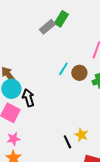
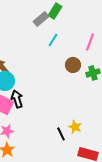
cyan line: (63, 69) -> (53, 40), moved
black arrow: (28, 98) -> (17, 99), moved

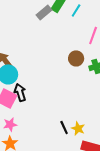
cyan line: (53, 40) -> (76, 10), moved
yellow star: (75, 127) -> (78, 128), moved

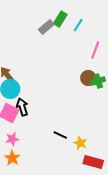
brown circle: (76, 58) -> (88, 78), moved
black line: (64, 127) -> (60, 135), moved, turned -40

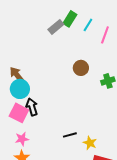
pink line: (95, 50) -> (105, 35), moved
brown circle: (88, 78) -> (81, 68), moved
black line: (60, 135) -> (70, 135), turned -40

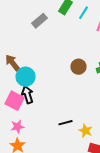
gray rectangle: (56, 27) -> (40, 21), moved
brown circle: (81, 68) -> (78, 67), moved
cyan circle: (20, 89) -> (26, 77), moved

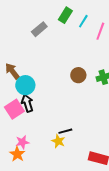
pink square: (14, 101) -> (14, 109), turned 30
pink star: (18, 127) -> (22, 142), moved
yellow star: (86, 131) -> (58, 141), moved

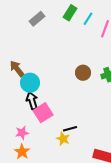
gray rectangle: (39, 29) -> (37, 19), moved
pink square: (14, 109) -> (43, 113), moved
pink star: (22, 142) -> (22, 133), moved

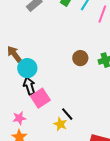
black line: (70, 129) -> (67, 114), turned 64

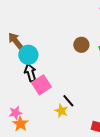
pink star: (19, 118) -> (15, 113), moved

